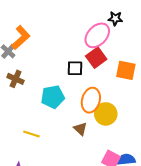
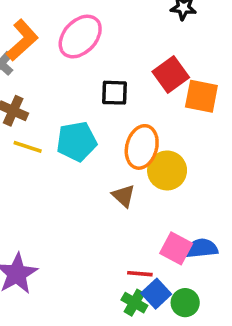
pink ellipse: (97, 35) -> (80, 37), moved
red square: (96, 58) -> (171, 75), moved
yellow line: (31, 134) -> (28, 147), moved

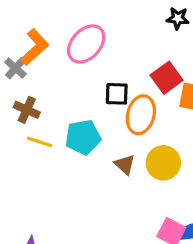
orange ellipse: (142, 147) -> (141, 115), moved
brown triangle: (124, 196) -> (125, 164), moved

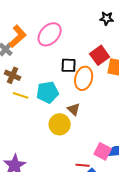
yellow circle: (163, 163) -> (60, 124), moved

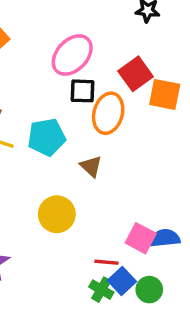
pink ellipse: (50, 34) -> (72, 55), moved
yellow circle: (60, 124) -> (57, 214), moved

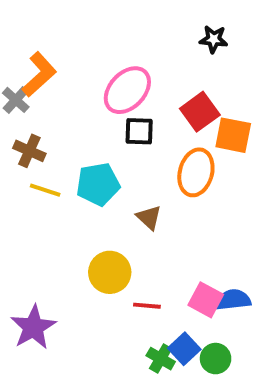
orange ellipse: (108, 113) -> (196, 172), moved
red line: (106, 262) -> (147, 306), moved

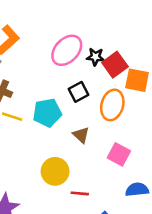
black star: (214, 39) -> (95, 57), moved
black square: (139, 131) -> (78, 92), moved, turned -30
pink square: (206, 300) -> (119, 154), moved

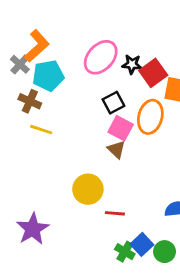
cyan pentagon: (47, 113) -> (48, 76), moved
pink square: (119, 154) -> (121, 128), moved

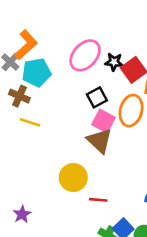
brown triangle: (116, 149) -> (100, 141), size x1.5
purple star: (33, 229) -> (22, 214), size x0.6

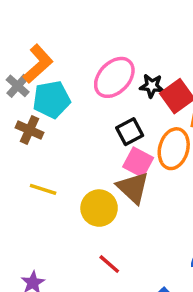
yellow line: (30, 122) -> (43, 189), moved
yellow circle: (73, 178) -> (99, 208), moved
red line: (98, 200) -> (109, 264), moved, turned 36

